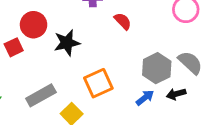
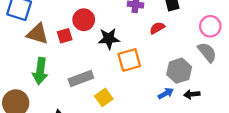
red semicircle: (123, 21) -> (157, 28), turned -84
gray semicircle: (190, 63) -> (207, 52), moved
orange square: (98, 83) -> (129, 60), moved

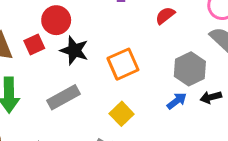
red semicircle: (157, 28) -> (165, 15), moved
black star: (109, 39) -> (74, 50), moved, turned 30
yellow square: (104, 97) -> (122, 114), moved

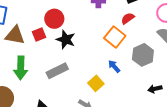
orange square: (123, 64) -> (115, 37), moved, turned -30
black arrow: (211, 97) -> (155, 89), moved
blue arrow: (177, 101) -> (114, 66), moved, turned -96

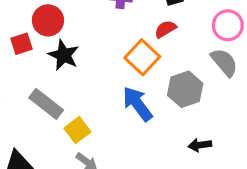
blue arrow: (114, 66) -> (138, 104), size x1.6
gray rectangle: (57, 71) -> (46, 104), turned 60
yellow square: (96, 83) -> (77, 130), moved

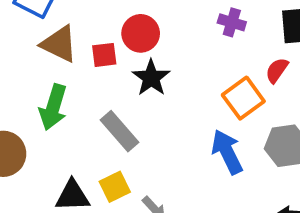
red semicircle: (165, 29) -> (277, 70), turned -35
yellow square: (77, 130) -> (115, 187), moved

